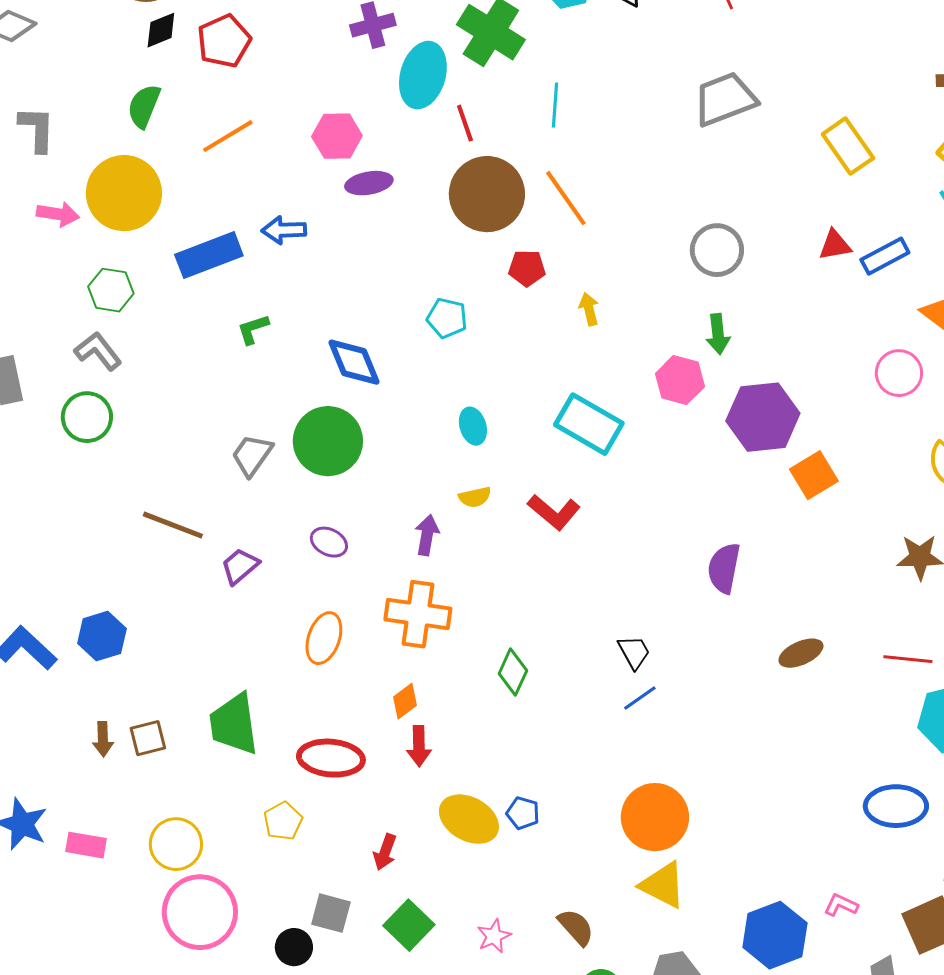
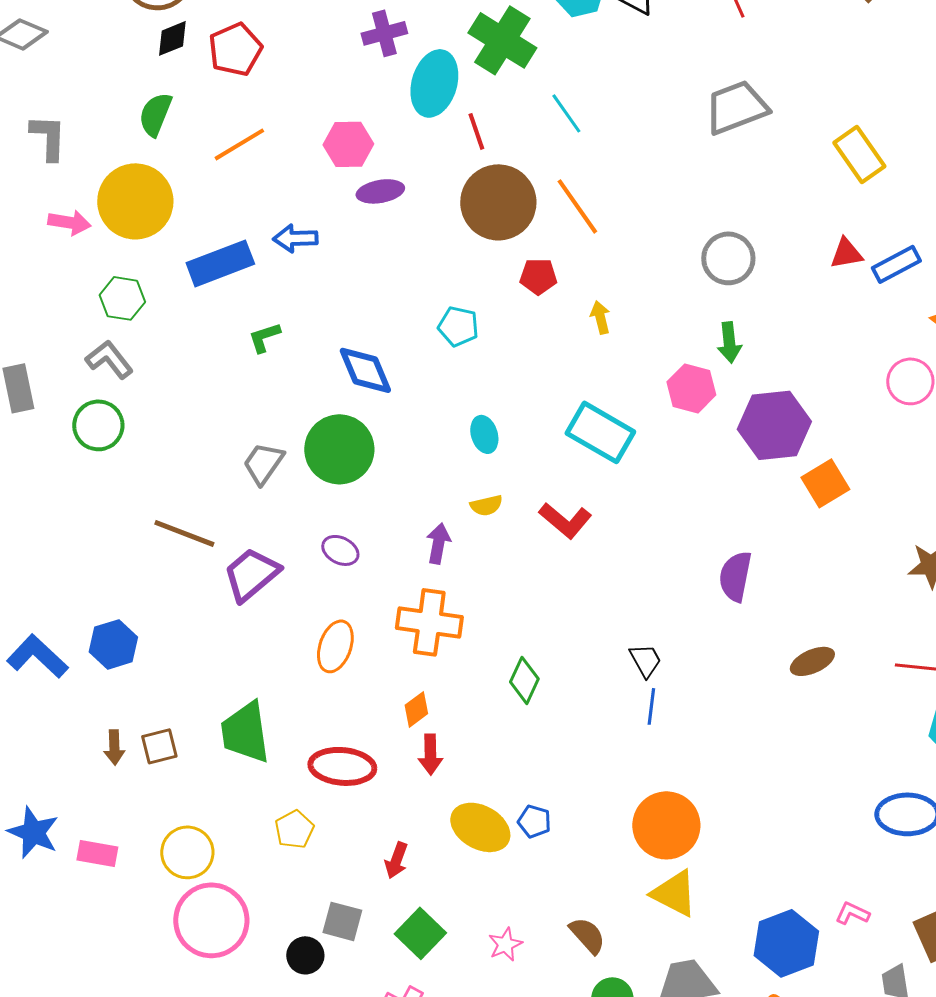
cyan line: (555, 105) -> (566, 113), turned -39
purple trapezoid: (240, 566) -> (251, 574), size x1.5
blue line: (640, 698) -> (651, 706), turned -48

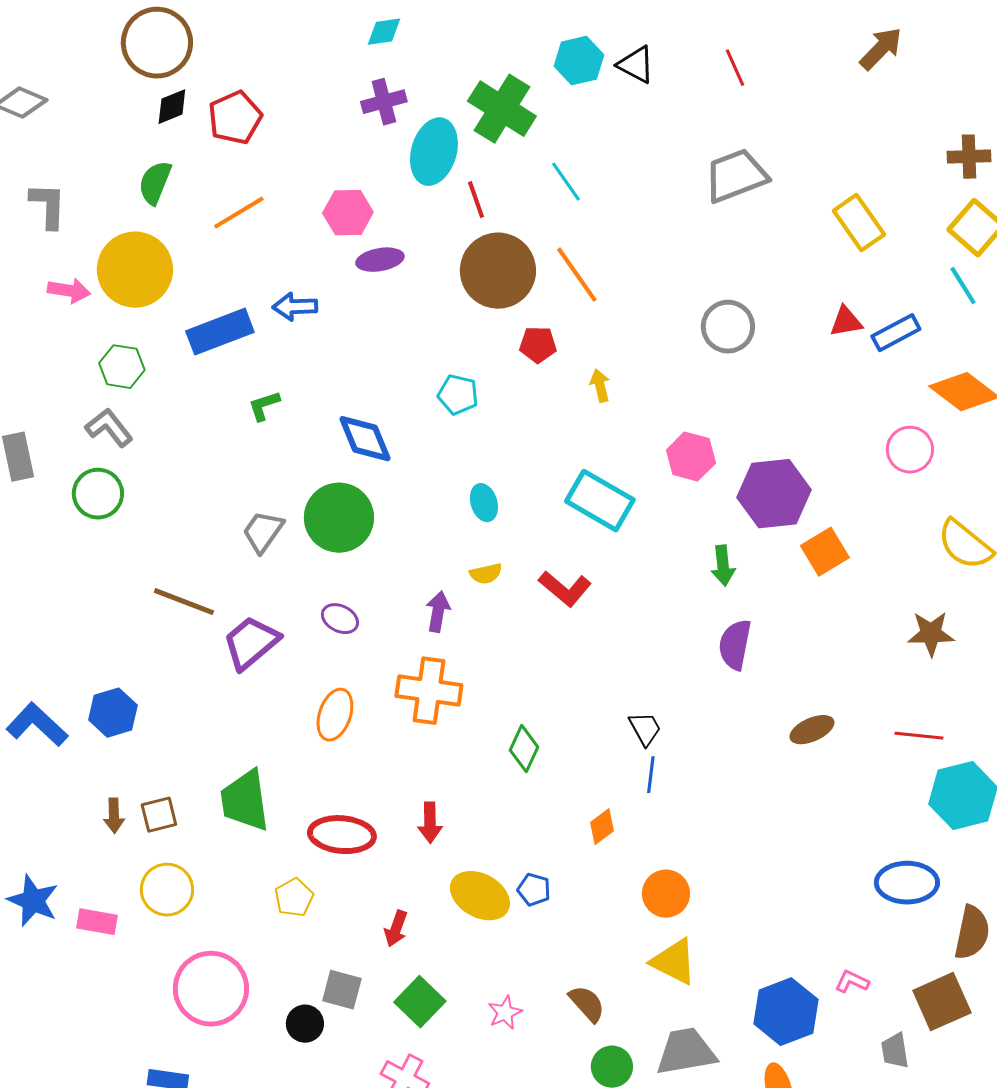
green arrow: (729, 342) -> (723, 566), moved
orange diamond: (416, 709) -> (602, 827), moved
orange circle: (666, 825) -> (666, 894), size x0.7
yellow circle: (187, 852) -> (167, 890), moved

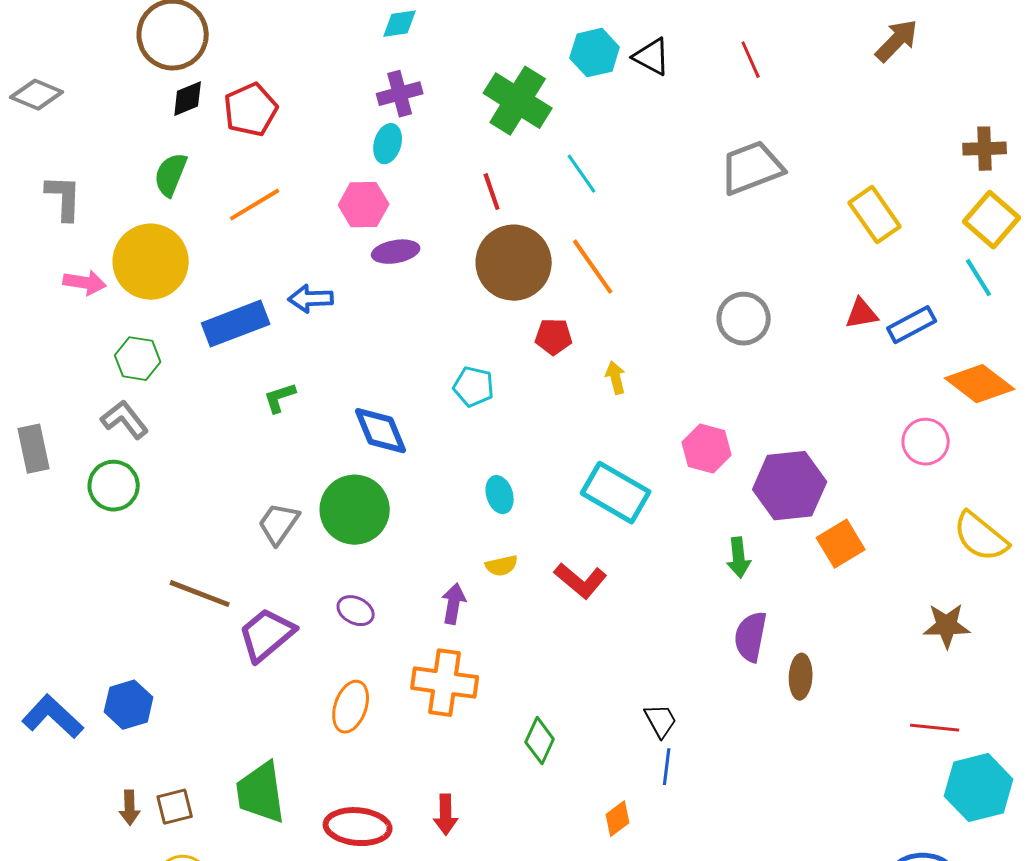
cyan ellipse: (434, 152) -> (388, 144), moved, size x0.6
brown ellipse: (812, 730) -> (801, 677), moved, turned -63

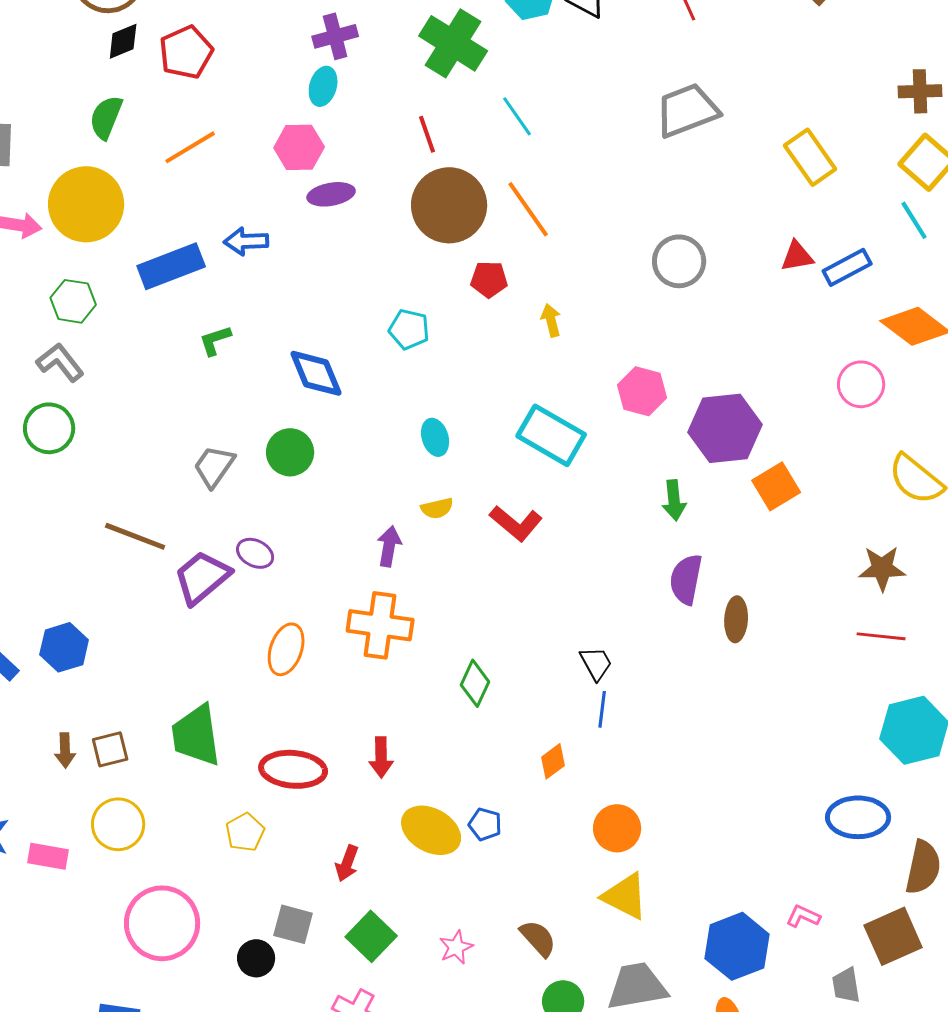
green circle: (355, 510) -> (290, 452), size x0.7
purple ellipse: (356, 611) -> (255, 553), moved
red line: (935, 728) -> (881, 636), moved

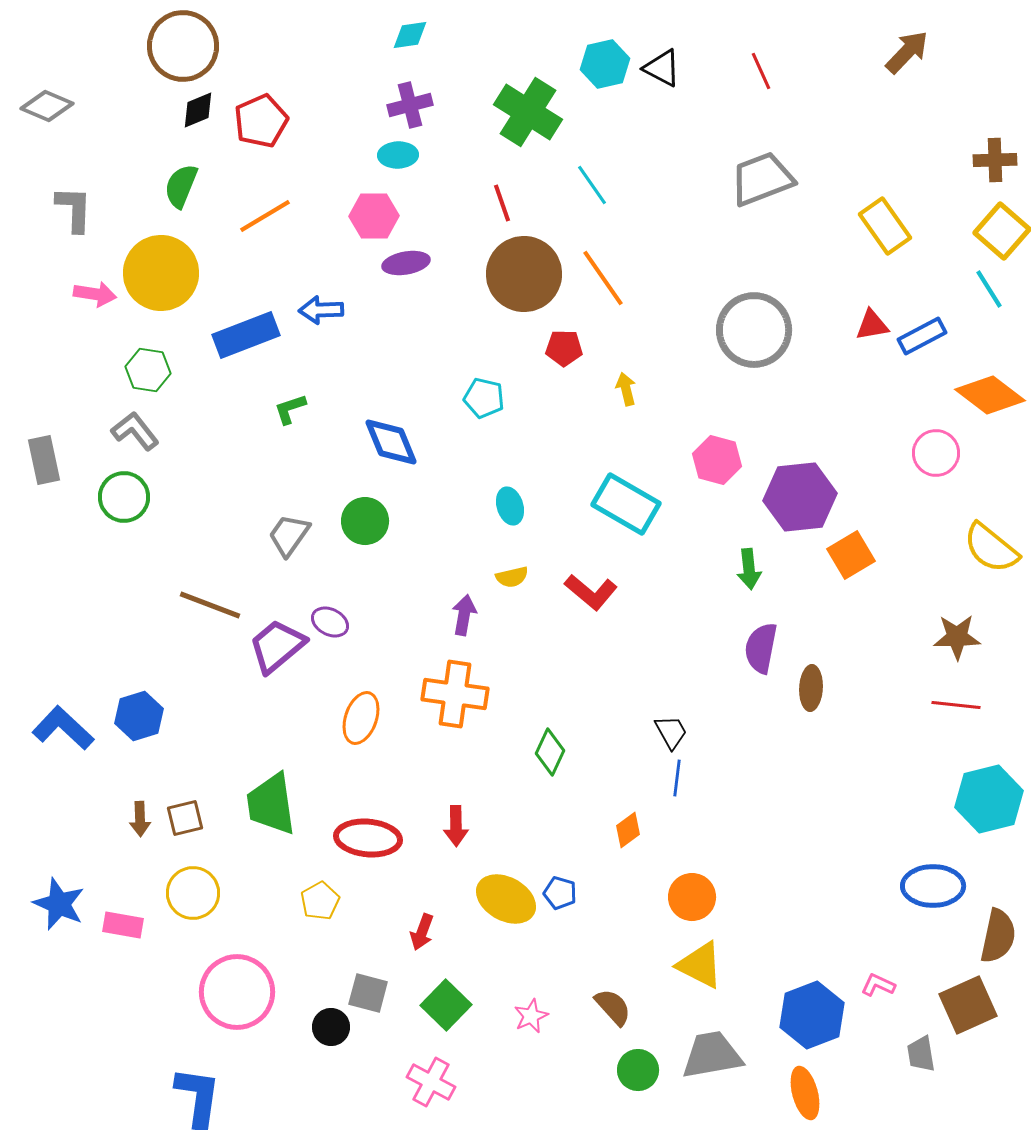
cyan ellipse: (323, 86) -> (398, 155), turned 72
gray circle: (679, 261) -> (754, 330), size x1.4

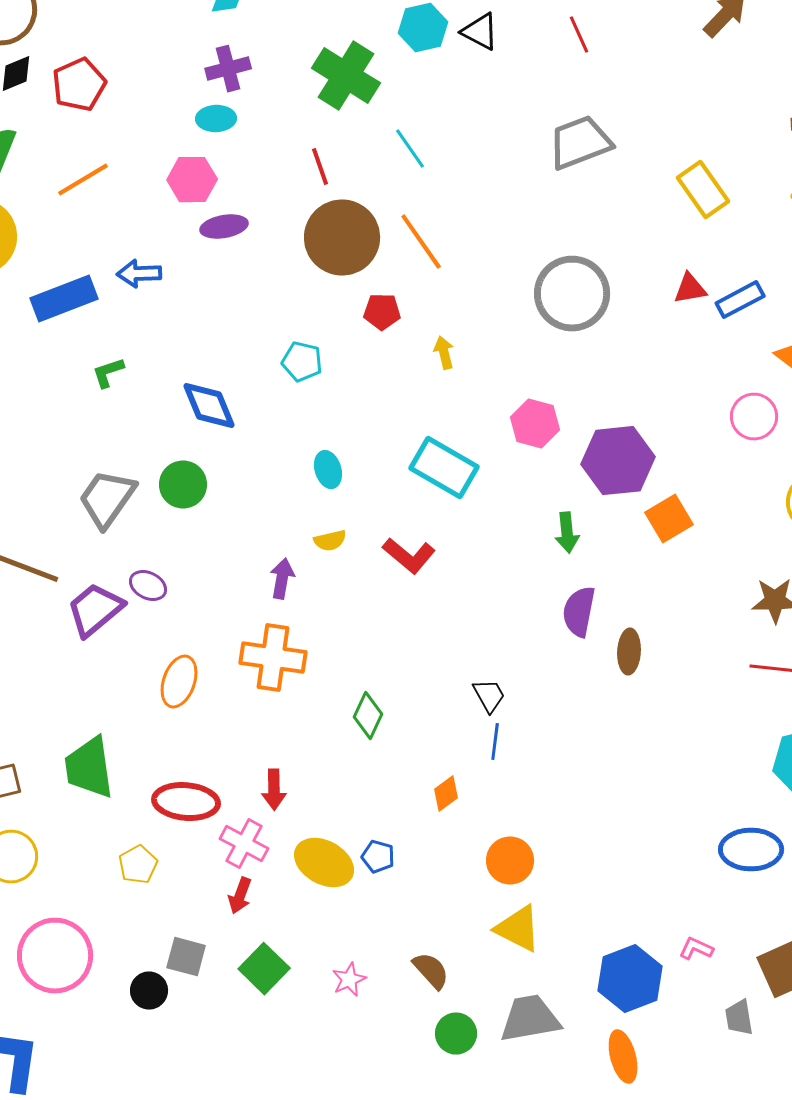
gray trapezoid: (289, 535) -> (107, 499), size x1.4
pink cross: (431, 1082) -> (244, 844), moved

